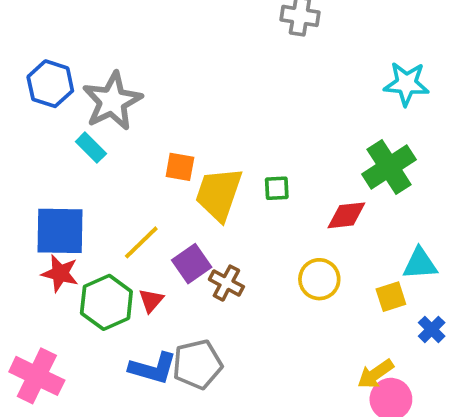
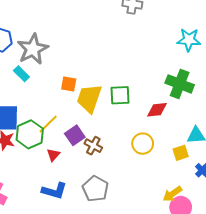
green cross: (389, 167) -> (180, 84), turned -36
green square: (277, 188) -> (120, 95), size x1.5
green hexagon: (106, 302) -> (30, 134), moved
gray pentagon: (197, 364) -> (95, 189), moved, turned -30

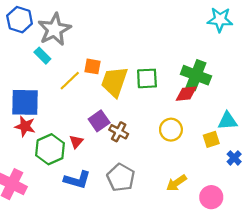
green cross: (180, 84) -> (196, 75), moved
yellow line: (48, 124) -> (70, 81), moved
green hexagon: (30, 134) -> (50, 149), moved
yellow arrow: (172, 194) -> (176, 183), moved

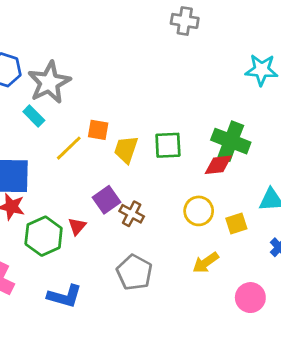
yellow trapezoid: (114, 82) -> (126, 149), size x0.7
yellow square: (211, 139) -> (236, 224), moved
blue L-shape: (77, 180) -> (65, 296), moved
yellow arrow: (176, 183) -> (206, 263), moved

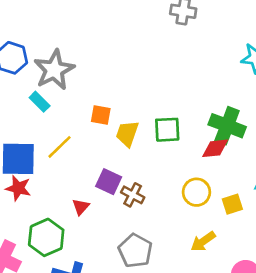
yellow line: (69, 148) -> (59, 147), moved
purple square: (106, 200) -> (109, 182), turned -30
green hexagon: (44, 236) -> (46, 237), moved

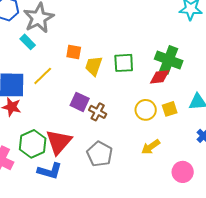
yellow square: (232, 204) -> (170, 109), moved
red triangle: (81, 207) -> (59, 142), moved, size x2.0

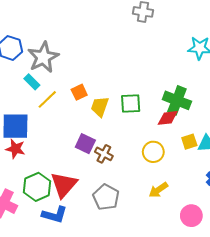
orange square: (74, 52) -> (79, 92), turned -35
yellow line: (43, 76) -> (47, 99), moved
yellow square: (170, 109) -> (189, 142), moved

